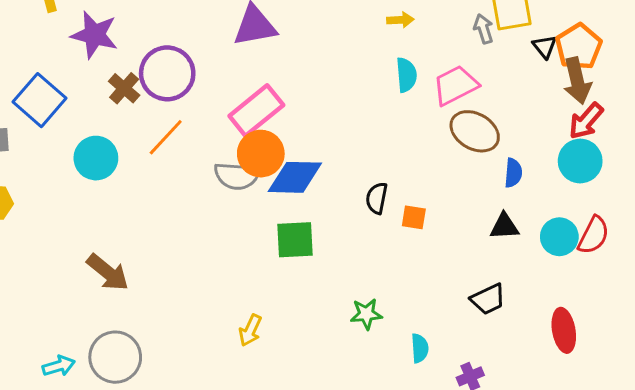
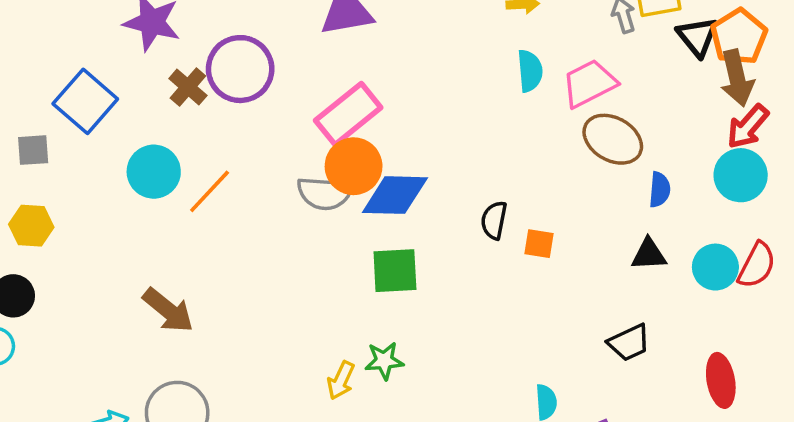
black triangle: (544, 47) -> (697, 37), size x1.4
orange line: (166, 137) -> (210, 191), moved
green star: (366, 314) -> (384, 361), moved

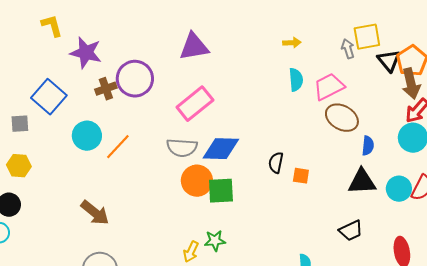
brown cross: (188, 87) -> (106, 89), turned 30
orange circle: (354, 166) -> (197, 181), moved
black triangle: (649, 254) -> (362, 182), size x1.4

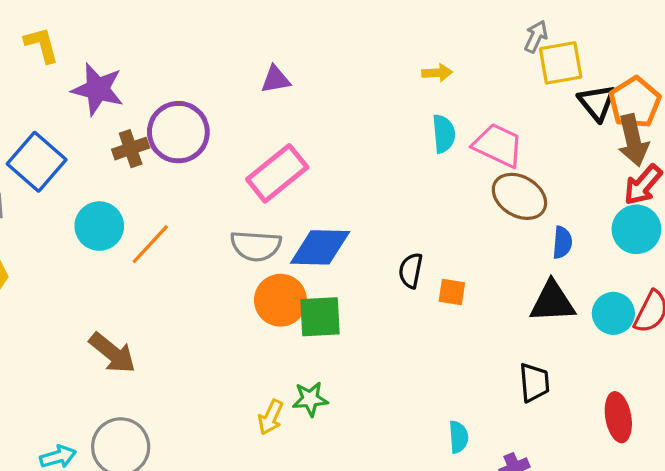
purple triangle: (194, 47) -> (276, 79), size x0.6
gray arrow: (348, 49) -> (536, 37), moved, turned 42
pink trapezoid: (329, 87) -> (498, 145), turned 52
black trapezoid: (351, 231) -> (534, 383), turned -70

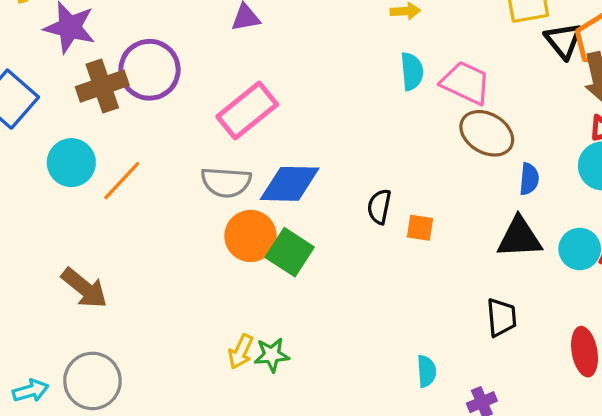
brown cross: (131, 149) -> (102, 86), size x1.4
green square: (320, 317) -> (290, 252), turned 36
green star: (310, 399) -> (272, 355), moved

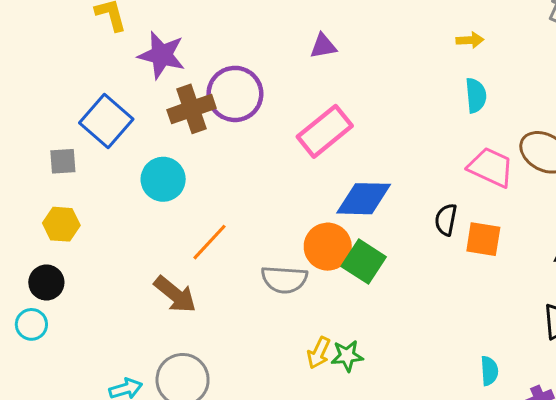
pink trapezoid: (466, 83) -> (491, 167), moved
orange line: (122, 181) -> (209, 242), moved
gray semicircle: (226, 182) -> (284, 279), moved
orange square: (420, 228) -> (483, 239), size x1.4

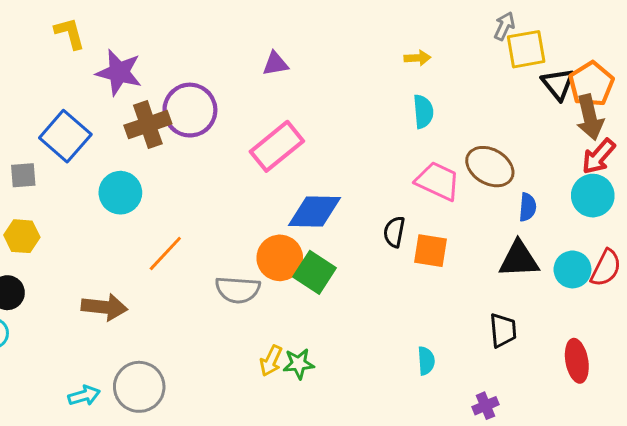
brown arrow: (175, 294) -> (104, 307), moved, turned -33
cyan semicircle: (489, 371) -> (426, 361), moved

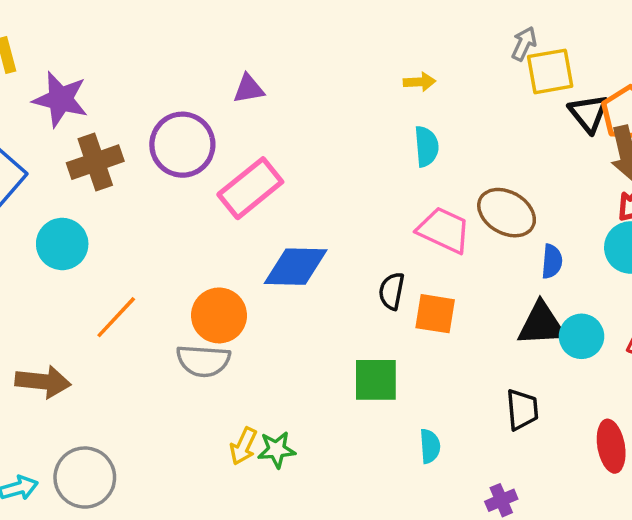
purple circle: (190, 110) -> (182, 145), moved
orange circle: (280, 258) -> (219, 315), moved
cyan circle: (572, 269) -> (581, 336), moved
green square: (315, 272) -> (376, 380), moved, turned -33

